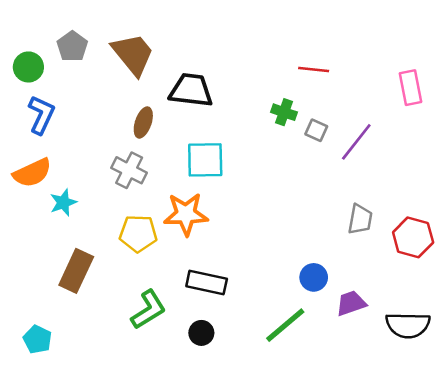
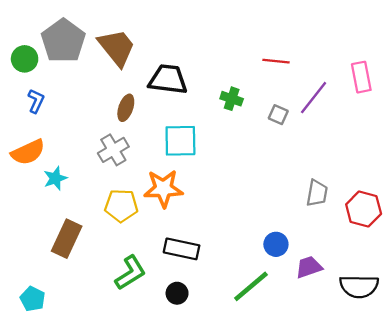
gray pentagon: (72, 46) -> (63, 41), size x1.6
green cross: (284, 112) -> (232, 99), moved
blue L-shape: (41, 115) -> (36, 101), size x0.7
purple line: (356, 142) -> (314, 98), moved
gray cross: (129, 170) -> (113, 150), turned 32

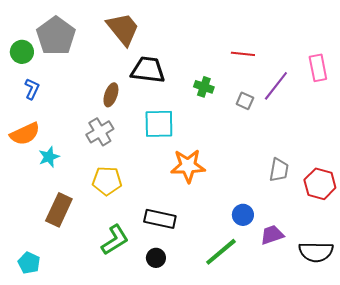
brown trapezoid: (117, 48) -> (123, 29), moved
orange star: (163, 189) -> (188, 166), moved

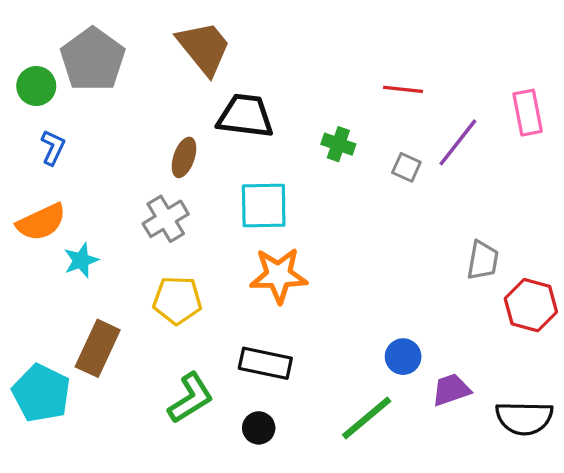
orange star: (188, 166) -> (279, 275), moved
gray trapezoid: (279, 170) -> (483, 260), moved
cyan pentagon: (29, 263) -> (41, 393), moved, size x1.6

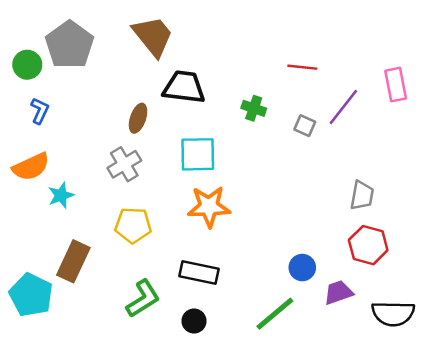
red hexagon: (531, 305) -> (368, 245), moved

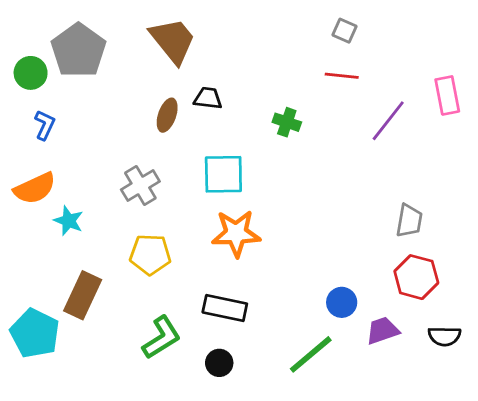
black trapezoid: (184, 87) -> (208, 98), size x0.6
brown ellipse: (138, 118) -> (167, 115), moved
gray square: (305, 126) -> (345, 31), moved
cyan star: (61, 195) -> (69, 221), turned -30
black semicircle: (393, 314) -> (444, 336), moved, size x0.7

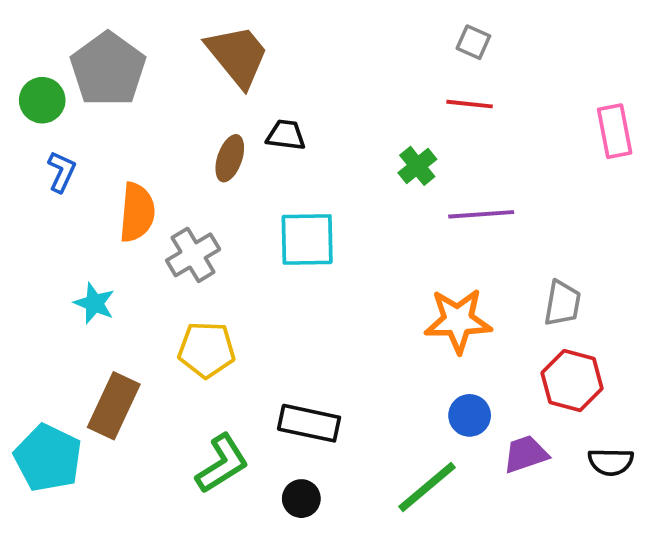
purple line: (388, 121) -> (481, 214), moved, turned 48
green cross: (287, 122) -> (417, 166), moved, turned 32
orange semicircle: (35, 188) -> (137, 212), moved, turned -60
orange star: (236, 233) -> (458, 321), moved

